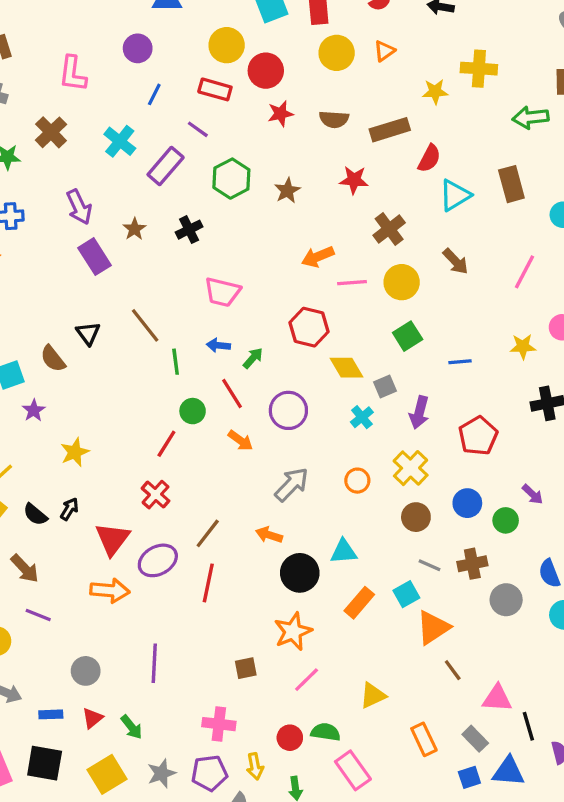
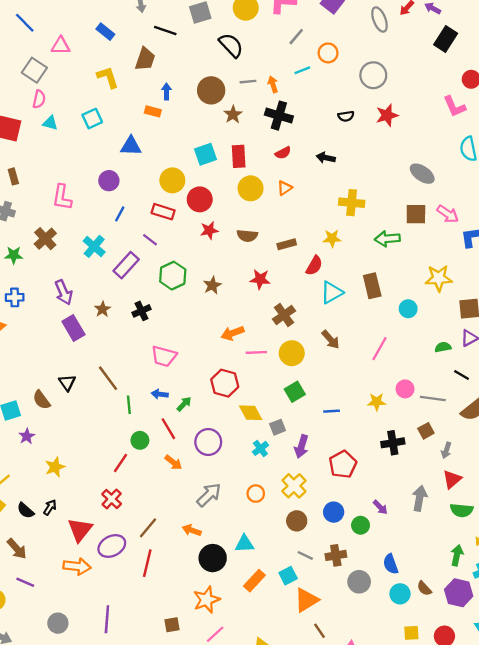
yellow star: (435, 92) -> (332, 238), moved
brown rectangle: (390, 130) -> (287, 244), size x0.7

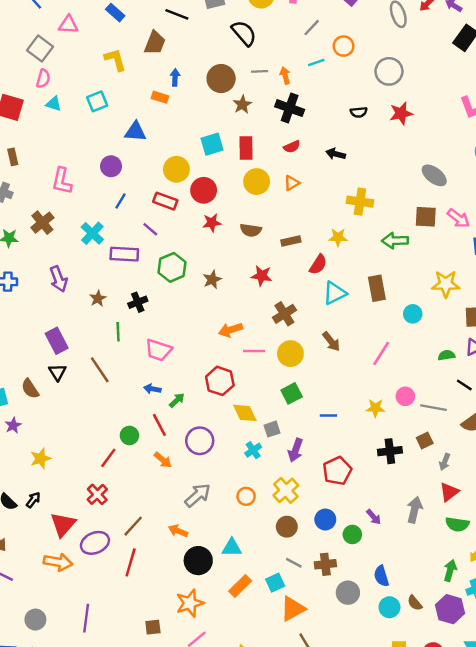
purple rectangle: (126, 265) -> (124, 254), turned 48
purple rectangle: (73, 328) -> (57, 341), moved
green line: (129, 405) -> (118, 332), moved

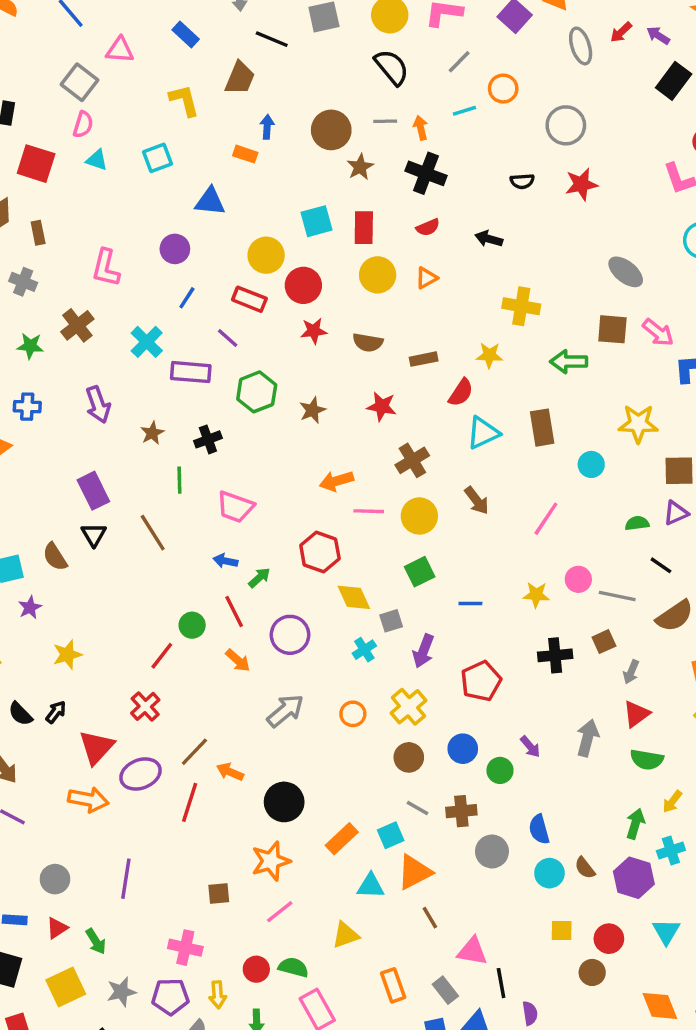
black semicircle: (244, 33) -> (392, 67), moved
orange arrow: (178, 531) -> (230, 772), moved
cyan triangle: (232, 548) -> (371, 886), moved

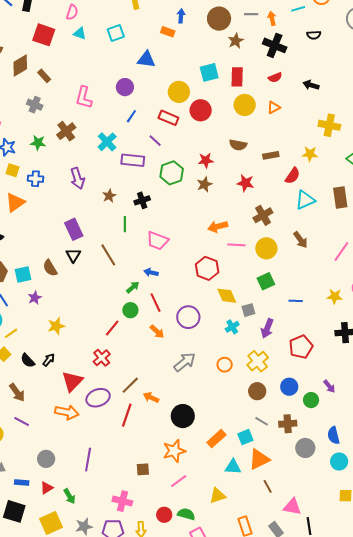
black semicircle: (522, 181) -> (314, 35), moved
brown rectangle: (38, 233) -> (44, 76), turned -32
red star: (314, 331) -> (206, 160), moved
green arrow: (259, 578) -> (133, 287), moved

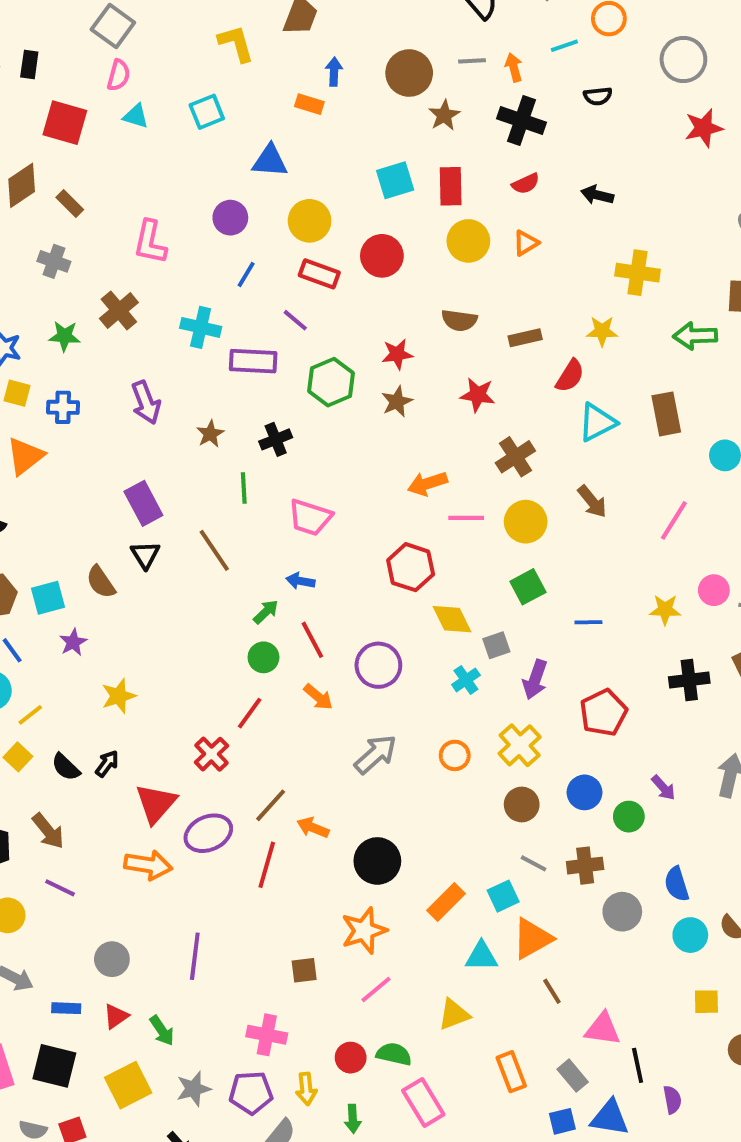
yellow circle: (179, 92) -> (310, 221), moved
cyan cross: (107, 142) -> (201, 327), turned -30
red line: (112, 328) -> (250, 713), moved

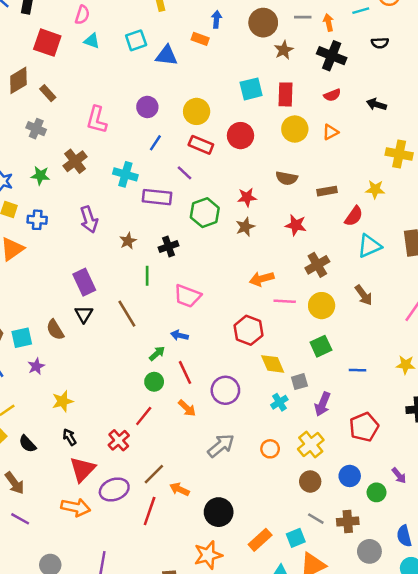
blue triangle: (270, 161) -> (167, 56), moved
black arrow: (107, 764) -> (69, 437), moved, turned -70

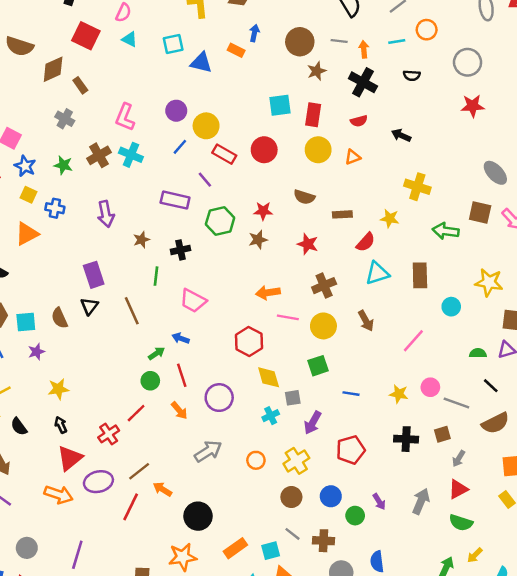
yellow circle: (197, 111) -> (206, 126), moved
cyan cross: (125, 174) -> (131, 155), moved

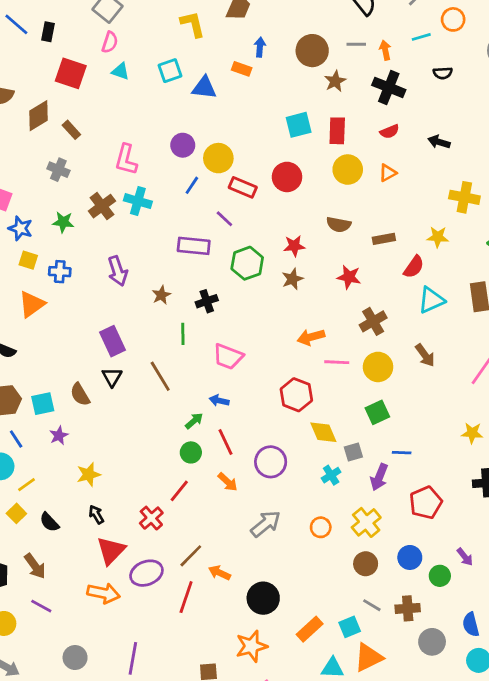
blue line: (351, 394) -> (402, 453), moved

